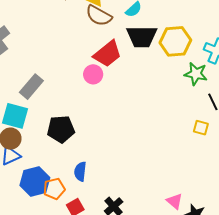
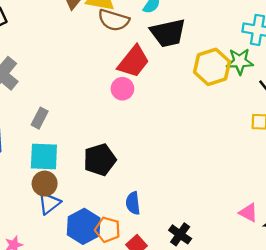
yellow hexagon: (175, 41) -> (212, 67), moved
gray rectangle: (31, 87) -> (40, 118), moved, size x0.7
orange pentagon: (54, 189) -> (108, 230), turned -30

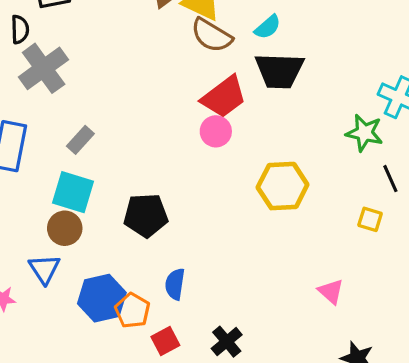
yellow hexagon: (212, 67) -> (283, 186), moved
pink circle: (122, 89) -> (216, 131), moved
blue triangle: (49, 203) -> (44, 269), moved, turned -40
pink triangle: (248, 213) -> (331, 291), moved

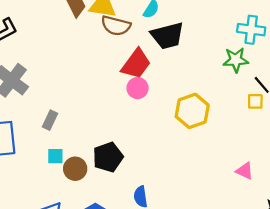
cyan square: (73, 192) -> (55, 156), size x0.6
yellow square: (370, 219) -> (255, 101), moved
brown circle: (65, 228) -> (75, 169), moved

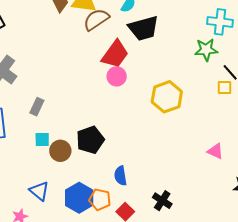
brown semicircle: (116, 26) -> (96, 20), turned 132

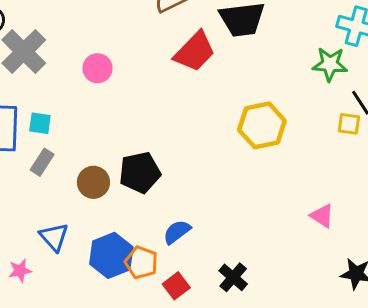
pink circle: (117, 76) -> (97, 68), moved
gray rectangle: (37, 107) -> (42, 162), moved
cyan square: (42, 139) -> (40, 123), moved
blue semicircle: (120, 176) -> (177, 232), turned 54

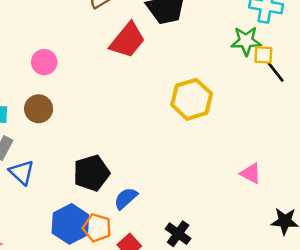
yellow square: (349, 124) -> (263, 55), moved
black pentagon: (140, 172) -> (91, 173), moved
brown circle: (93, 182) -> (39, 109), moved
blue triangle: (54, 237) -> (22, 172), moved

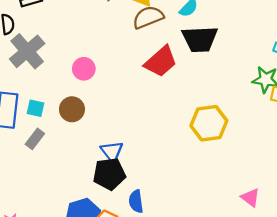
blue triangle: (22, 172) -> (112, 152), moved
blue semicircle: (126, 198) -> (136, 201), turned -65

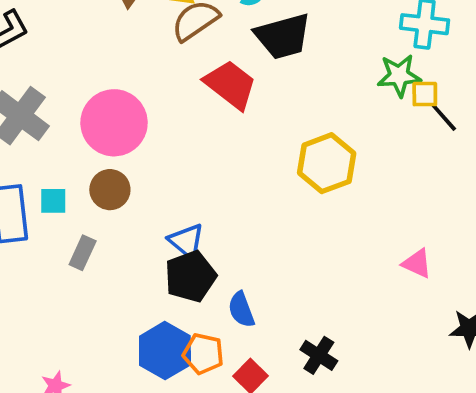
red trapezoid: (161, 62) -> (231, 85), turned -88
pink circle: (84, 69) -> (114, 123), size x1.8
gray rectangle: (35, 139) -> (83, 253), moved

